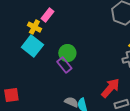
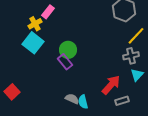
yellow cross: (34, 27) -> (35, 24), turned 32
red square: (11, 95) -> (12, 92), turned -35

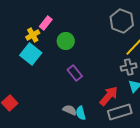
green circle: (68, 50) -> (66, 41), moved
purple rectangle: (65, 62) -> (75, 73), moved
gray rectangle: (122, 101) -> (120, 112), size x1.6

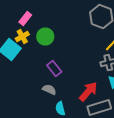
yellow cross: (33, 35) -> (22, 37), moved
gray semicircle: (70, 110) -> (49, 90), moved

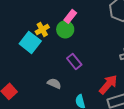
pink rectangle: (25, 19) -> (70, 16), moved
gray semicircle: (49, 90) -> (54, 83), moved

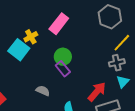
pink rectangle: (70, 16) -> (59, 24), size x1.5
green circle: (65, 29) -> (63, 57), moved

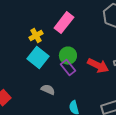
cyan square: (19, 50) -> (38, 58), moved
red arrow: (97, 92) -> (98, 66), moved, turned 75

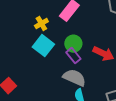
gray semicircle: (48, 90) -> (74, 78), moved, size x1.6

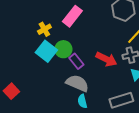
green circle: (73, 44) -> (63, 49), moved

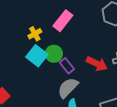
gray semicircle: (77, 83) -> (68, 88), turned -70

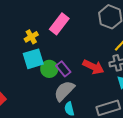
green circle: (54, 54) -> (49, 69), moved
cyan square: (37, 56) -> (33, 59), turned 35

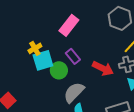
yellow cross: (31, 37) -> (35, 48), moved
purple rectangle: (63, 69) -> (73, 56), moved

